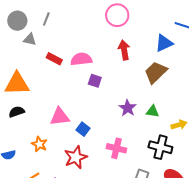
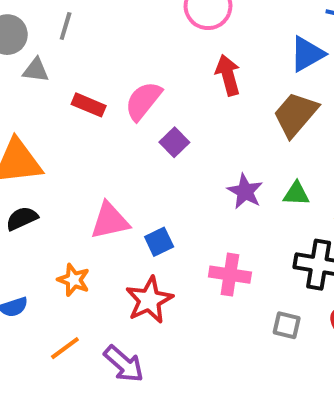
pink semicircle: (81, 59) -> (143, 101), turned -40
purple square: (95, 81) -> (174, 142), turned 32
blue square: (83, 129) -> (159, 242), turned 32

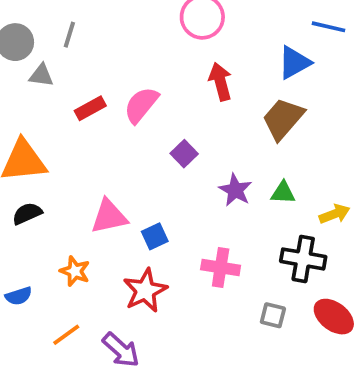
red rectangle: (89, 105) -> (90, 108), turned -52
purple square: (174, 142) -> (184, 154), moved

